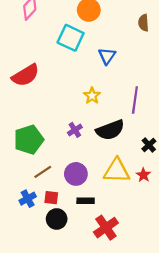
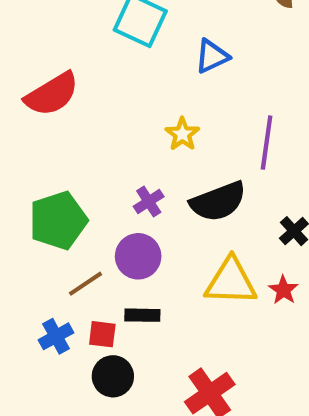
blue triangle: (107, 56) -> (212, 56), turned 30
purple circle: (76, 174) -> (138, 256), moved
black rectangle: (86, 201) -> (142, 315), moved

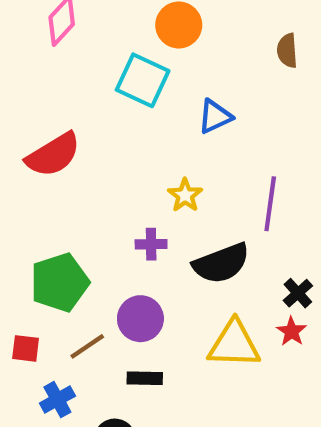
purple cross: (149, 202) -> (151, 244), moved, turned 32
red star: (283, 290) -> (292, 331), moved
red square: (102, 334) -> (26, 348), moved

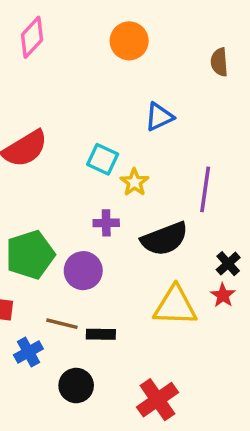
cyan square: (143, 80) -> (103, 159), moved, size x0.7
purple circle: (140, 319) -> (83, 271), moved
brown line: (87, 346) -> (62, 324), moved, turned 48

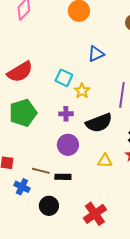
green pentagon: (30, 255) -> (23, 113), moved
purple circle: (83, 271) -> (68, 145), moved
yellow triangle: (175, 306) -> (105, 161), size x0.6
blue cross: (28, 352) -> (22, 187), turned -35

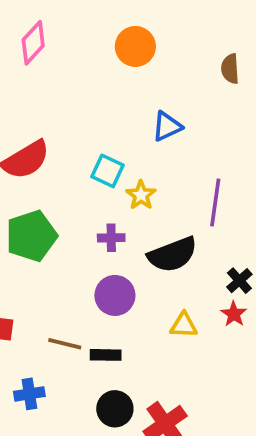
blue cross: (22, 187) -> (29, 394), moved, turned -35
black circle: (49, 206) -> (115, 409), moved

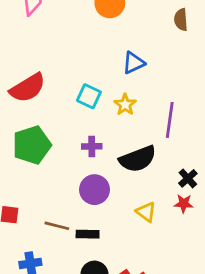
yellow star: (141, 195) -> (125, 105), moved
red star: (234, 314) -> (184, 204), turned -30
yellow triangle: (184, 325) -> (146, 212), turned 35

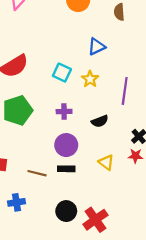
brown semicircle: (181, 20) -> (119, 12), moved
black semicircle: (138, 159) -> (100, 121), size x0.6
black rectangle: (88, 234) -> (66, 169), moved

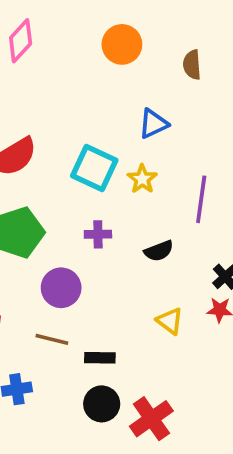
cyan square: (62, 73) -> (94, 168), size x1.4
purple circle: (66, 145) -> (61, 288), moved
black rectangle: (66, 169) -> (100, 358), moved

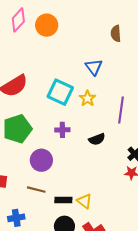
orange circle: (122, 44) -> (47, 25), moved
blue triangle: (153, 124) -> (94, 67), turned -42
yellow triangle: (170, 321) -> (84, 201), moved

